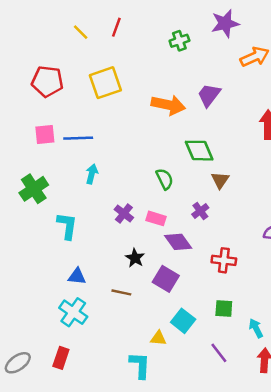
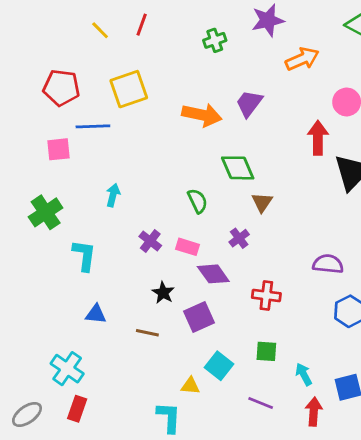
blue line: (78, 138) -> (93, 126), moved
purple square: (166, 279) -> (199, 317), turned 35
cyan cross: (73, 312) -> (67, 369), moved
purple line: (219, 353) -> (261, 403), turned -30

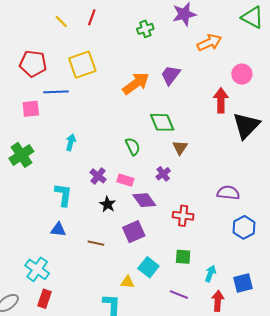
orange arrow: (202, 115) -> (136, 83), turned -48
cyan L-shape: (84, 255) -> (63, 195), moved
black star: (163, 293) -> (107, 204), moved
cyan arrow: (304, 374) -> (210, 274), turned 49

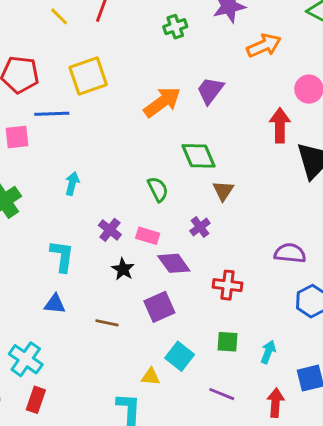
cyan arrow: (210, 274) -> (268, 352), moved

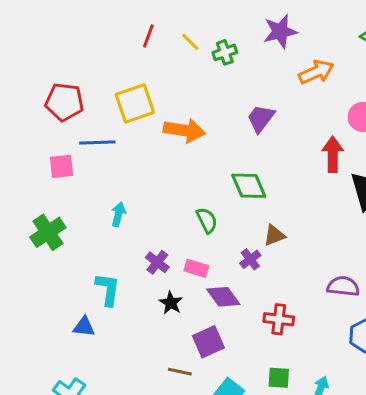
yellow line: (59, 16) -> (190, 42), moved
orange arrow: (162, 102) -> (184, 130), moved, turned 45
brown triangle: (223, 191) -> (274, 235), moved, turned 35
blue triangle: (55, 304) -> (84, 327), moved
brown line: (107, 323) -> (180, 372), moved

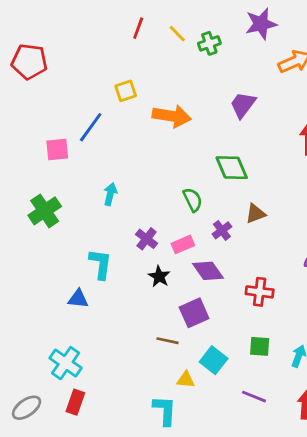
red pentagon: (64, 102) -> (29, 62), moved
yellow square: (135, 103) -> (126, 91), size x0.6
blue line: (97, 142) -> (91, 127), turned -52
purple cross: (250, 259) -> (222, 230), moved
pink rectangle: (196, 268) -> (183, 244), turned -40

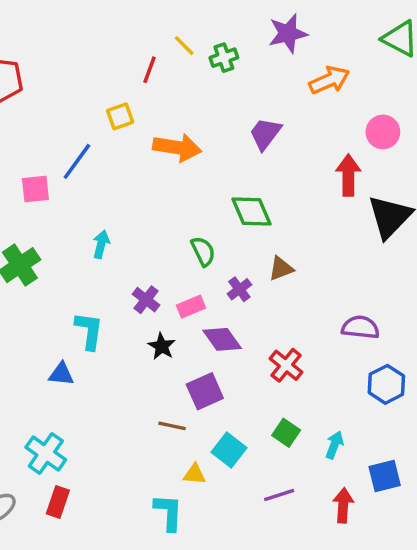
red line: (138, 28) -> (150, 70), moved
red cross: (260, 292) -> (286, 365), turned 32
green square: (260, 346) -> (286, 433), turned 30
purple line: (254, 397) -> (279, 495), turned -40

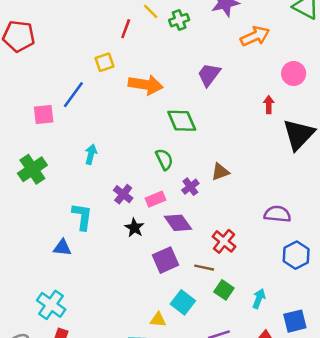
red arrow: (348, 175) -> (269, 105), size x0.6
green diamond: (252, 211) -> (182, 121), moved
brown line: (172, 426) -> (204, 268), moved

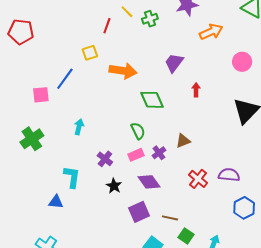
red arrow: (269, 105) -> (196, 90), moved
pink rectangle: (156, 199) -> (136, 155), moved
red cross: (224, 241) -> (198, 179), moved

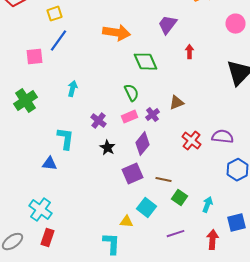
yellow square: (90, 53) -> (54, 14), moved
purple diamond: (149, 182) -> (142, 144), turned 75

